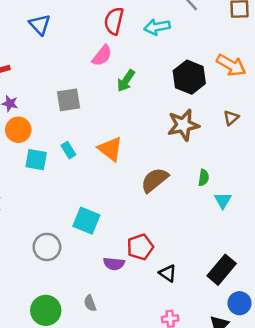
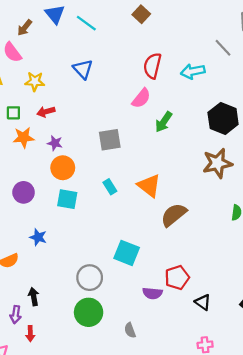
cyan square: (36, 160) -> (67, 199), moved
brown semicircle: (155, 180) -> (174, 215), moved
green circle: (46, 310) -> (89, 312), moved

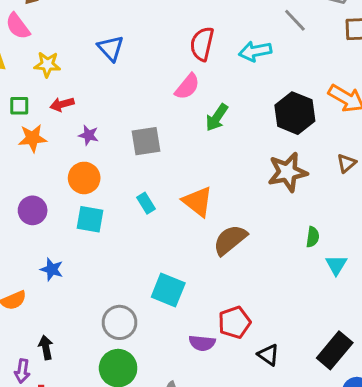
purple star: (55, 143) -> (89, 135), moved

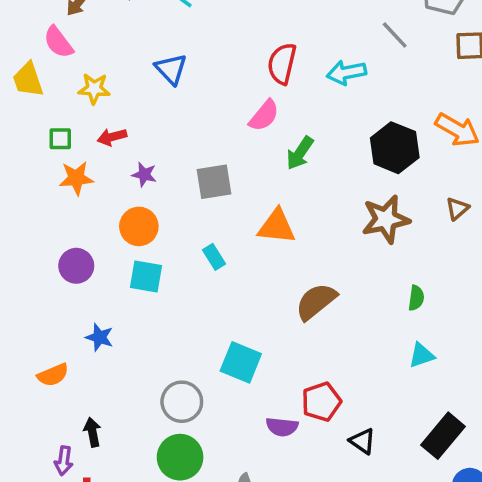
orange triangle: (198, 202) -> (277, 226), moved, turned -32
cyan triangle: (336, 265) -> (422, 355), moved, turned 40

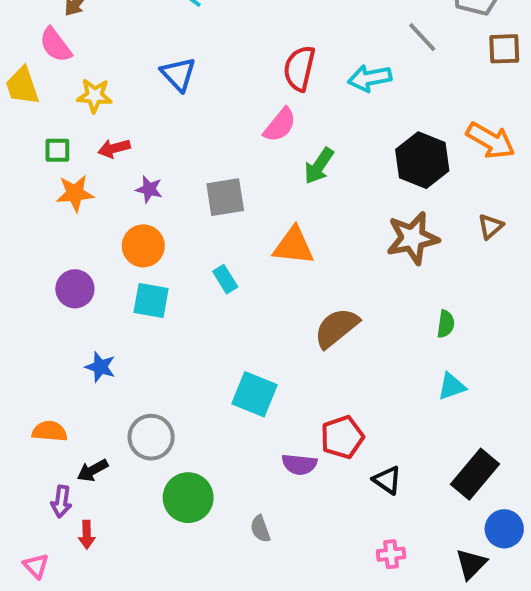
orange semicircle: (53, 375) -> (50, 431), moved, turned -152
gray circle: (182, 402) -> (151, 437), moved
black arrow: (92, 432) -> (93, 470), turned -108

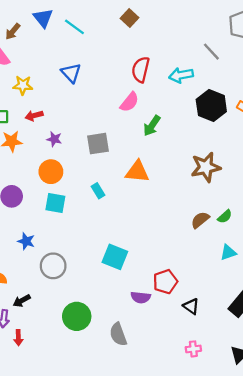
black hexagon: (422, 160) -> (211, 105), moved
green semicircle: (446, 324) -> (225, 217), turned 40
brown semicircle: (336, 328) -> (200, 220), moved, size x0.7
gray circle: (151, 437) -> (53, 266), moved
gray semicircle: (260, 529) -> (118, 334), size x1.5

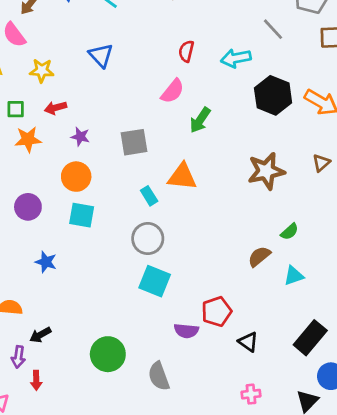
red semicircle: (141, 70) -> (186, 51), size x0.7
cyan rectangle: (98, 191) -> (149, 196), moved
brown semicircle: (200, 220) -> (259, 256), moved
gray circle: (53, 266) -> (148, 239), moved

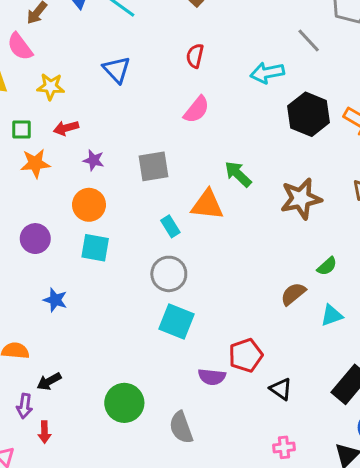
red semicircle: (186, 51) -> (195, 56), moved
green arrow: (200, 120) -> (238, 174), moved, turned 100

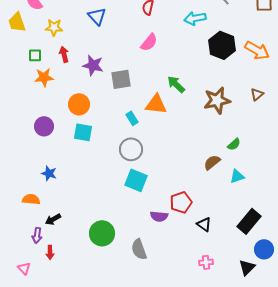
red arrow: (66, 128) -> (64, 54), turned 91
purple star: (94, 160) -> (93, 65), moved, size x1.5
blue star: (55, 300) -> (49, 173), moved

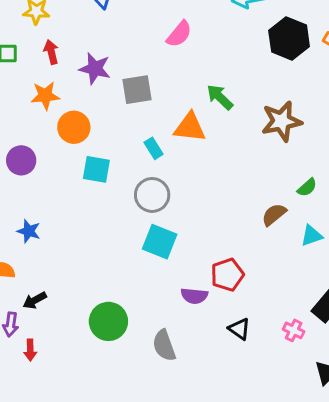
orange star: (44, 77) -> (45, 96), moved
cyan square: (83, 132) -> (96, 169), moved
black triangle: (204, 224) -> (239, 329), moved
pink cross: (206, 262) -> (294, 330), moved, turned 32

